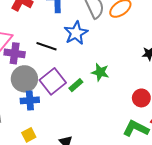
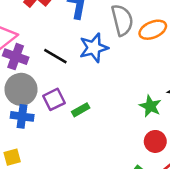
green star: (100, 72) -> (150, 106), moved
purple square: (53, 81) -> (54, 99), size x0.7

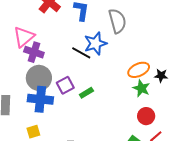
orange ellipse: (153, 30) -> (139, 70), moved
black line: (55, 56) -> (81, 53), moved
blue cross: (22, 116) -> (40, 99), size x1.4

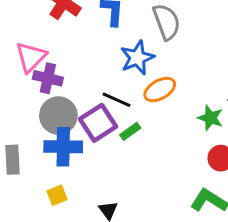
black line: (81, 53) -> (117, 100), moved
orange ellipse: (139, 70) -> (160, 90), moved
purple square: (65, 85) -> (98, 123), size x1.4

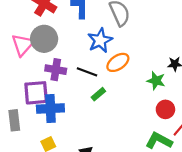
purple cross: (48, 78) -> (56, 70), moved
gray circle: (58, 116) -> (44, 39), moved
purple square: (98, 123) -> (36, 93), moved, turned 32

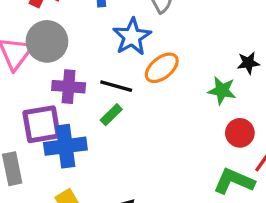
green rectangle: (98, 94) -> (111, 115), moved

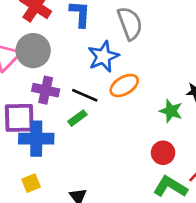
red circle: (240, 133) -> (163, 153), moved

